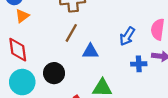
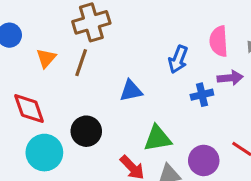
orange triangle: (22, 16) -> (46, 58), moved
brown line: (71, 33) -> (81, 63), moved

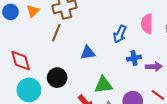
orange triangle: (46, 58) -> (33, 11), moved
purple arrow: (230, 78) -> (154, 67), moved

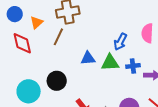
orange triangle: (33, 11) -> (37, 22), moved
red diamond: (21, 61) -> (22, 43), moved
green triangle: (103, 85) -> (110, 63), moved

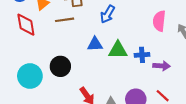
brown line: (58, 37) -> (65, 20), turned 54
blue arrow: (120, 42) -> (108, 14), moved

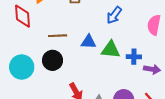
blue arrow: (108, 14) -> (114, 15), moved
brown line: (65, 20) -> (58, 36), moved

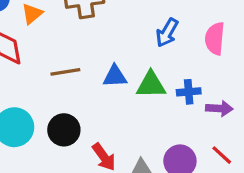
blue arrow: (114, 15) -> (167, 33), moved
black circle: (53, 60) -> (64, 130), moved

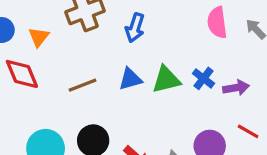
blue arrow: (167, 33) -> (135, 28), moved
blue cross: (189, 92) -> (204, 78), turned -35

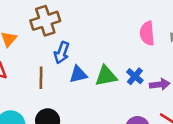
blue arrow: (135, 28) -> (62, 53), moved
brown line: (82, 85) -> (41, 78), turned -70

